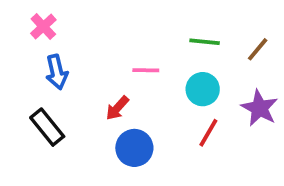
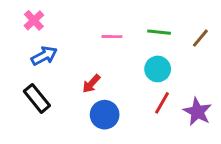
pink line: (146, 70) -> (112, 37), moved
blue arrow: (57, 72) -> (44, 56), turned -105
purple star: (260, 108) -> (197, 112), moved

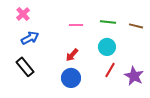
brown line: (200, 38) -> (136, 26), turned 64
red arrow: (91, 84) -> (72, 55), moved

